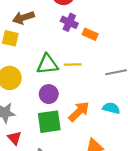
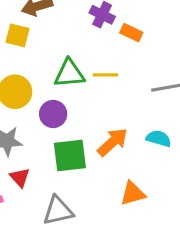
purple circle: (49, 94) -> (53, 114), moved

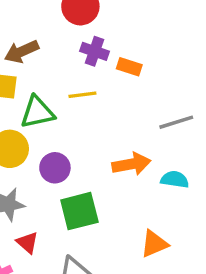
green triangle: (69, 74) -> (37, 112), moved
yellow line: (105, 75) -> (82, 95), moved
orange arrow: (113, 142) -> (131, 164), moved, turned 40

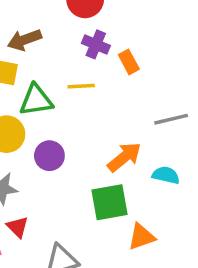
orange rectangle: (129, 67) -> (129, 62), turned 40
orange arrow: (131, 164) -> (124, 157), turned -33
green square: (79, 211) -> (110, 202), moved

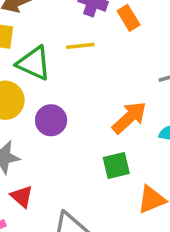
green triangle: (36, 100) -> (34, 63), turned 36
green square: (110, 202) -> (116, 165), size x0.7

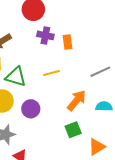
orange rectangle: (129, 18) -> (68, 42), turned 32
yellow line: (80, 46) -> (52, 73), moved

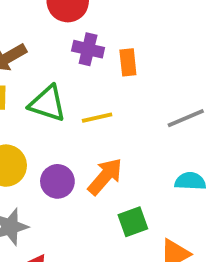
green triangle: (16, 77) -> (47, 103), moved
orange arrow: (77, 101) -> (105, 176), moved

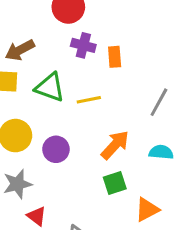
gray line: (186, 118) -> (159, 102), turned -40
orange arrow: (105, 176) -> (115, 145), moved

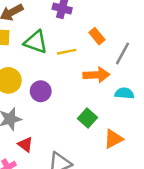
orange rectangle: (115, 57) -> (97, 36), moved, turned -35
orange arrow: (115, 145) -> (96, 75), moved, turned 45
green square: (115, 183) -> (88, 118), turned -30

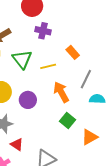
green triangle: (36, 42) -> (22, 59), turned 35
gray line: (122, 53) -> (86, 79), moved
orange arrow: (96, 75) -> (61, 92), moved, turned -115

